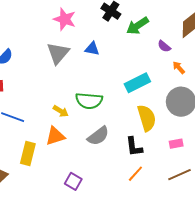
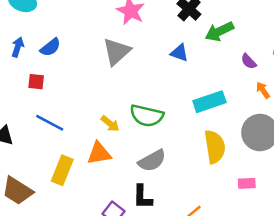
blue triangle: (92, 49) -> (179, 53), moved
black L-shape: (134, 147) -> (142, 197), moved

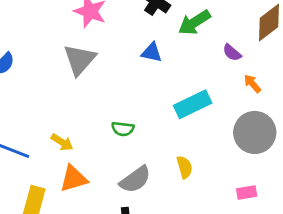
green semicircle: (147, 116) -> (123, 129), size x0.6
yellow arrow: (110, 124) -> (62, 142), moved
yellow semicircle: (215, 147) -> (185, 167), moved, size x0.6

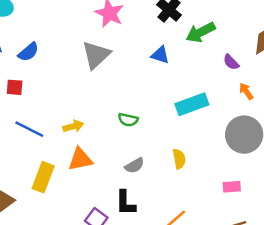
yellow arrow: (62, 142) -> (73, 126), turned -54
gray semicircle: (135, 180) -> (135, 166), size x0.7

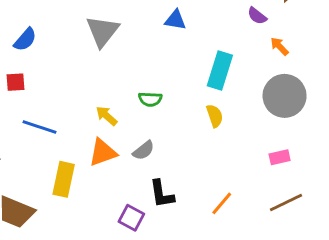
cyan rectangle: (192, 104) -> (220, 70), turned -44
yellow arrow: (73, 126) -> (107, 116), moved, turned -114
yellow semicircle: (179, 159) -> (215, 116), moved
gray semicircle: (135, 166) -> (144, 150), moved

